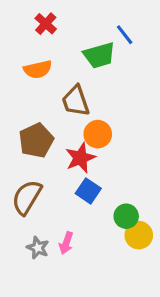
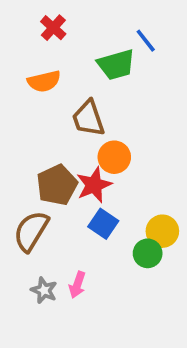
brown pentagon: (36, 140) -> (57, 185), moved
yellow circle: (139, 235) -> (162, 231), moved

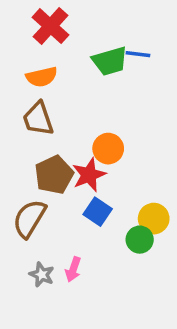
red cross: (53, 28) -> (50, 26), size x1.5
blue line: (146, 41) -> (138, 54), moved, turned -45
brown trapezoid: (88, 118) -> (38, 119), moved

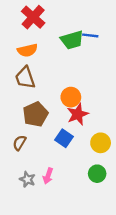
red star: (89, 175) -> (78, 114), moved
brown semicircle: (29, 219) -> (19, 143), size x0.6
green circle: (140, 240) -> (97, 174), moved

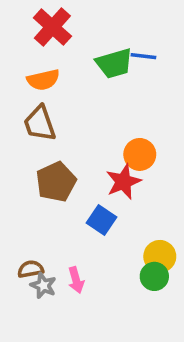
orange circle: (71, 97) -> (140, 154), moved
brown semicircle: (19, 143) -> (31, 269), moved, turned 49
yellow circle: (101, 143) -> (160, 256), moved
pink arrow: (48, 176) -> (76, 280), turned -35

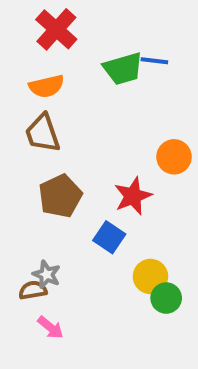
orange circle: (140, 154) -> (174, 157), moved
yellow circle: (160, 256) -> (150, 276), moved
pink arrow: (76, 280) -> (50, 327), moved, turned -35
gray star: (43, 286) -> (47, 275), moved

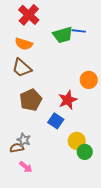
orange semicircle: (47, 86) -> (24, 44), turned 30
brown trapezoid: (43, 133) -> (22, 68), turned -30

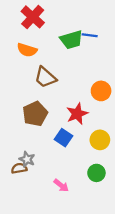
brown trapezoid: (22, 68) -> (45, 77), moved
yellow circle: (77, 141) -> (100, 140), moved
pink arrow: (26, 167) -> (61, 185), moved

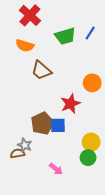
blue line: (90, 35) -> (90, 33), moved, turned -64
brown pentagon: (35, 114) -> (42, 123), moved
blue square: (63, 138) -> (58, 125), turned -35
yellow circle: (100, 140) -> (91, 142), moved

